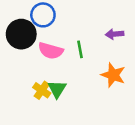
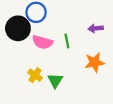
orange star: (113, 75) -> (95, 62), turned -30
green triangle: (57, 89) -> (55, 81), moved

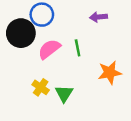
purple arrow: (96, 28) -> (99, 17), moved
pink semicircle: (42, 42) -> (49, 49), turned 126

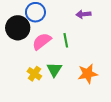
orange star: (110, 73) -> (88, 74), moved
green triangle: (64, 94) -> (54, 70), moved

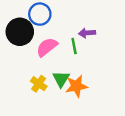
purple arrow: (83, 14) -> (87, 33), moved
orange star: (88, 74) -> (76, 86), moved

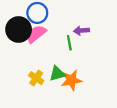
pink semicircle: (47, 47) -> (36, 34), moved
green triangle: (61, 79) -> (57, 74), turned 42

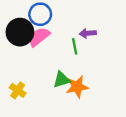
yellow cross: (36, 78) -> (18, 90), moved

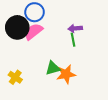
green line: (75, 46) -> (73, 40), moved

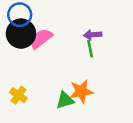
blue circle: (34, 12) -> (20, 15), moved
green triangle: (53, 68) -> (65, 100), moved

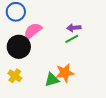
black circle: (21, 34) -> (19, 47), moved
green line: (90, 49) -> (72, 39), turned 72

